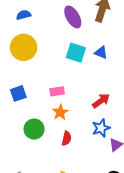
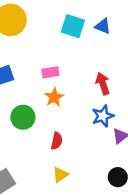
red arrow: (101, 101) -> (103, 84), turned -72
red semicircle: (67, 138) -> (57, 141), moved

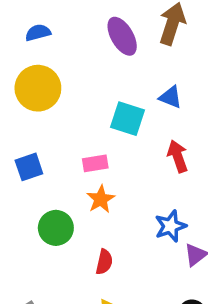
cyan square: (73, 26) -> (128, 119), moved
red arrow: (103, 84) -> (178, 156), moved

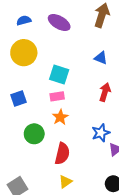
purple ellipse: (122, 36) -> (59, 23), moved, turned -30
cyan square: (128, 119) -> (59, 75), moved
red arrow: (178, 156) -> (105, 92), turned 36
red semicircle: (104, 262) -> (62, 154), size x1.5

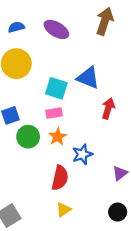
blue triangle: (101, 58) -> (88, 78), moved, size x1.5
blue star: (101, 133) -> (82, 154), moved
green circle: (34, 134) -> (28, 137), moved

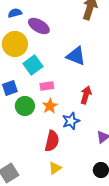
purple ellipse: (56, 29) -> (39, 26), moved
cyan square: (56, 88) -> (33, 65), moved, turned 36
red arrow: (108, 108) -> (86, 95), moved

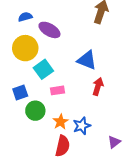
red arrow: (86, 95) -> (98, 86), moved
orange star: (50, 106) -> (61, 122), moved

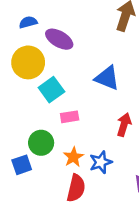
red arrow: (98, 86) -> (124, 125), moved
blue square: (20, 92) -> (22, 165), moved

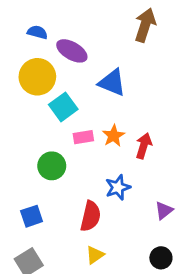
blue semicircle: (28, 22) -> (37, 32), turned 30
blue triangle: (107, 78) -> (112, 83), moved
orange star: (73, 157) -> (114, 136), moved
blue square: (22, 165) -> (32, 216), moved

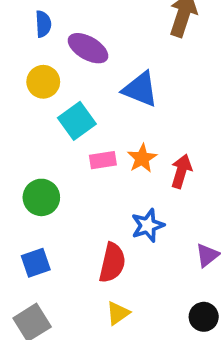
blue semicircle: (37, 32) -> (43, 24), turned 72
yellow circle: (37, 77) -> (43, 82), size x0.7
green circle: (52, 166) -> (41, 197), moved

